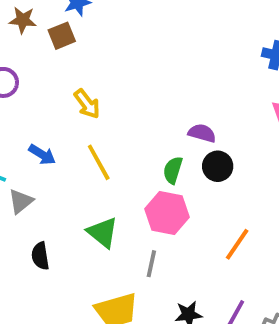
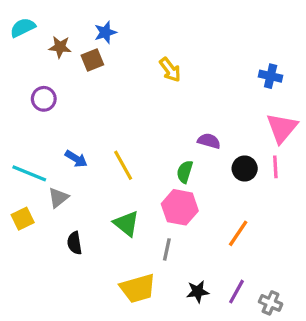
yellow arrow: (87, 104) -> (170, 70), moved
black circle: (218, 166) -> (245, 168), moved

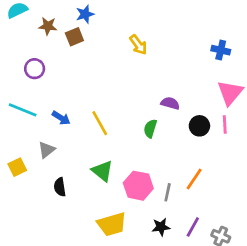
cyan line: (29, 173) -> (23, 110), moved
pink hexagon: (180, 207) -> (138, 186), moved
gray line: (167, 249) -> (168, 192), moved

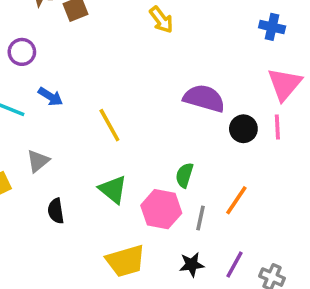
purple semicircle: (170, 103) -> (204, 98), size x1.6
blue arrow: (61, 118) -> (50, 97), moved
green semicircle: (150, 129) -> (184, 175), moved

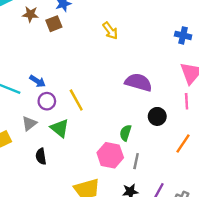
purple circle: (22, 52) -> (47, 101), moved
black circle: (243, 129) -> (157, 116), moved
green triangle: (113, 190) -> (60, 128), moved
orange line: (236, 200) -> (183, 143), moved

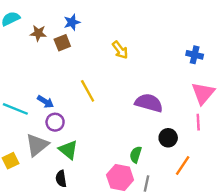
yellow line: (76, 100) -> (88, 91), moved
gray triangle: (29, 123) -> (37, 145), size x1.5
orange line: (183, 143) -> (183, 165), moved
black semicircle: (41, 156) -> (61, 179), moved

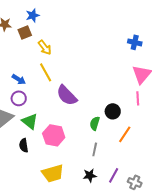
yellow arrow: (120, 50) -> (45, 47), moved
blue arrow: (45, 102) -> (19, 79), moved
purple semicircle: (149, 103) -> (67, 95), moved, turned -150
green semicircle: (136, 155) -> (95, 123), moved
pink hexagon: (120, 177) -> (54, 135), moved

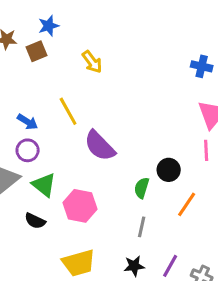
yellow arrow: (45, 47) -> (92, 62), moved
black semicircle: (24, 145) -> (35, 221), turned -56

